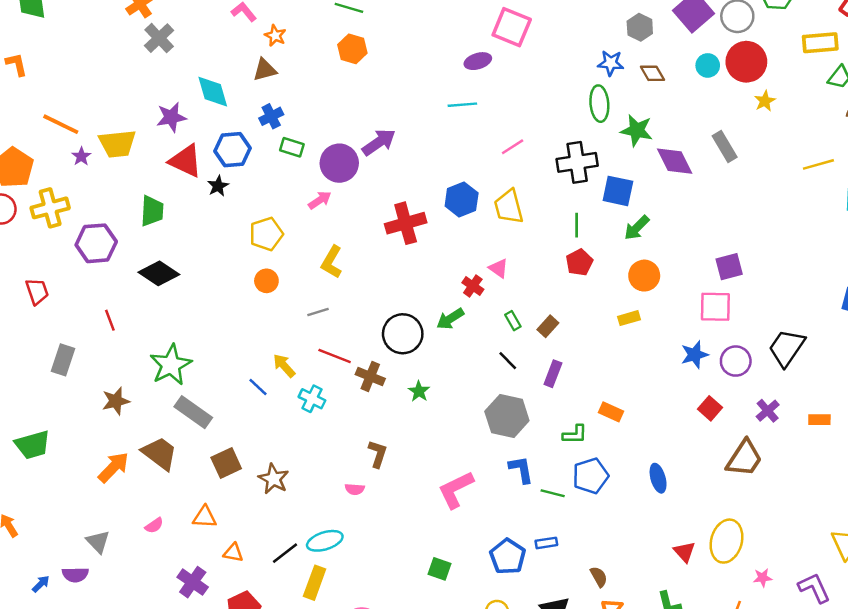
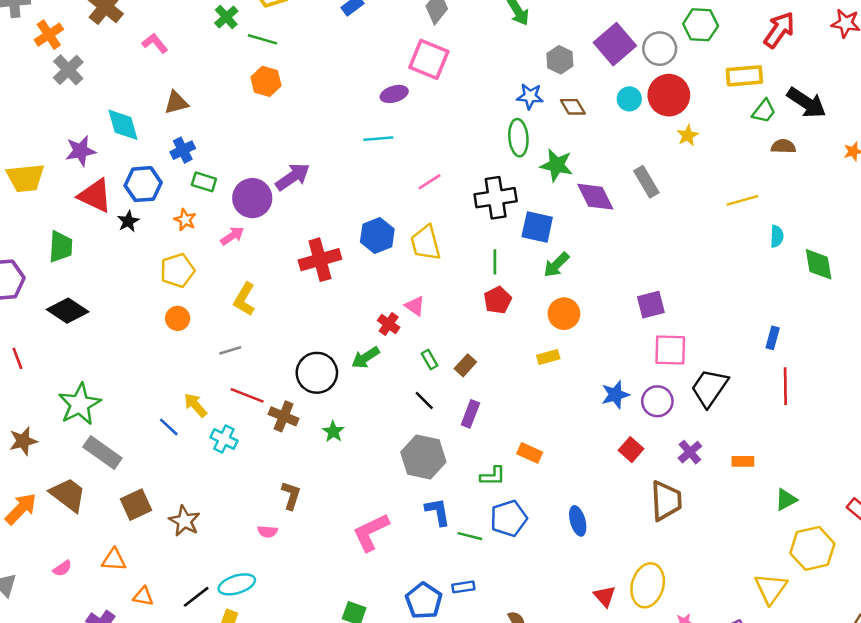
orange star: (275, 35) -> (185, 220), moved
pink square: (715, 307) -> (670, 350), moved
brown trapezoid: (744, 458) -> (666, 501), turned -36

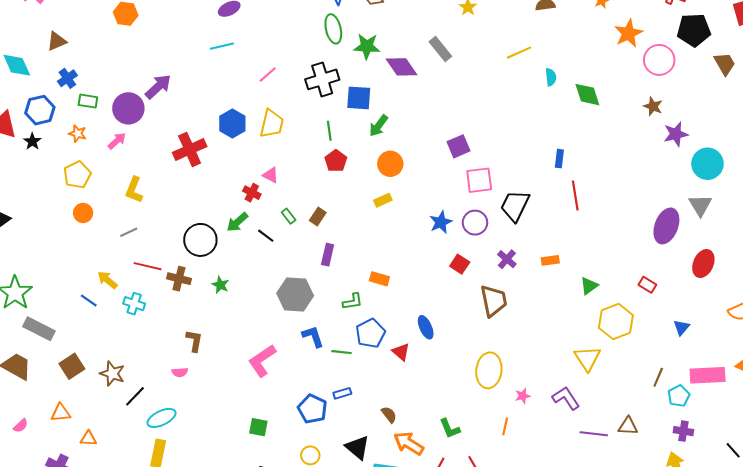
yellow trapezoid: (425, 243) -> (272, 124), turned -144
black line: (424, 400) -> (266, 236), moved
red triangle: (605, 596) -> (401, 352), moved
black line: (196, 597) -> (135, 396), moved

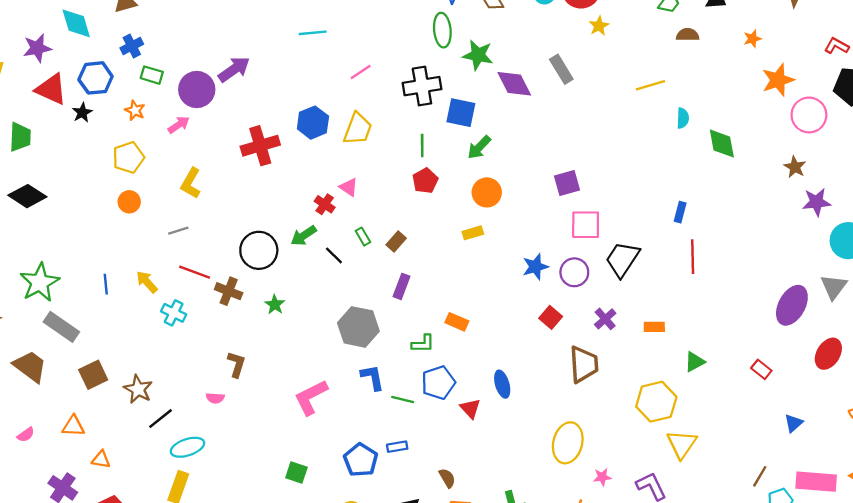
blue line: (89, 300) -> (106, 284), moved, turned 42
yellow hexagon: (616, 322) -> (656, 402), moved

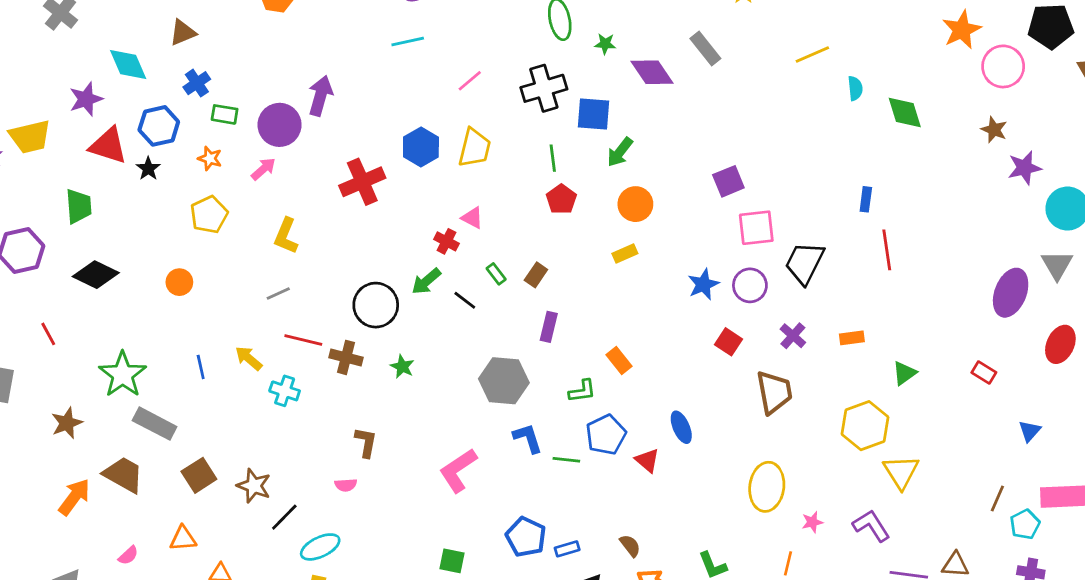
green star: (478, 55) -> (605, 44), size x0.6
purple arrow: (234, 69) -> (320, 96), turned -32
orange circle: (129, 202) -> (179, 282), moved
orange rectangle: (457, 322) -> (619, 361), turned 35
blue rectangle: (397, 447) -> (567, 549), moved

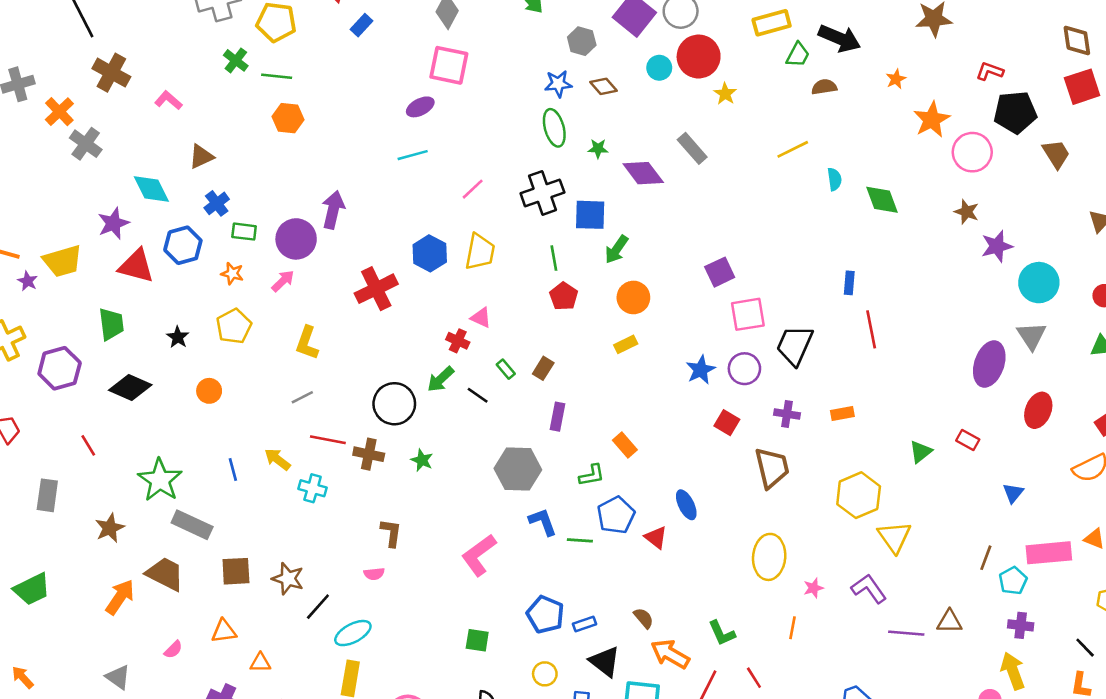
black star: (148, 169) -> (178, 337), moved
purple cross: (793, 336) -> (787, 414), turned -30
green triangle: (904, 373) -> (921, 452), moved
brown square: (199, 475) -> (236, 571), turned 32

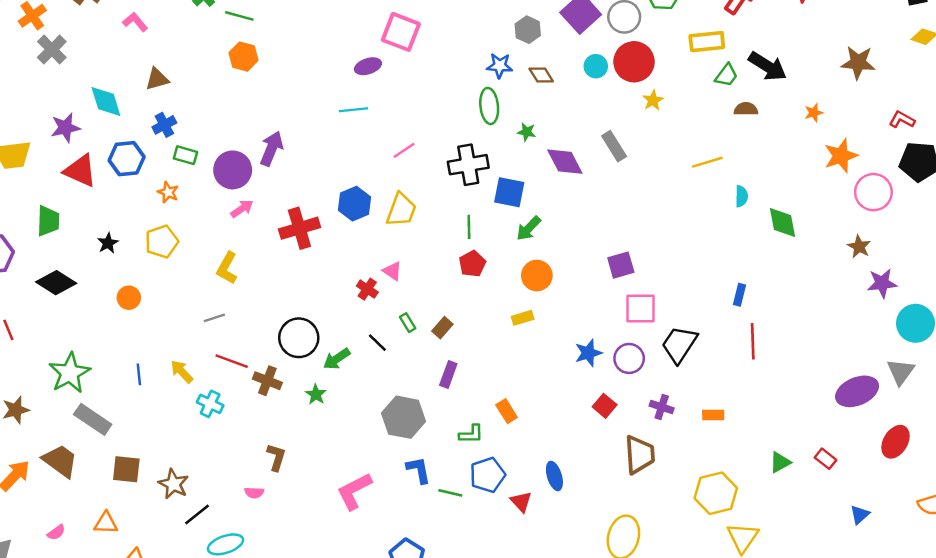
pink arrow: (283, 281) -> (242, 209), moved
purple ellipse: (989, 364) -> (857, 391), turned 39
green arrow: (441, 379) -> (337, 359), moved

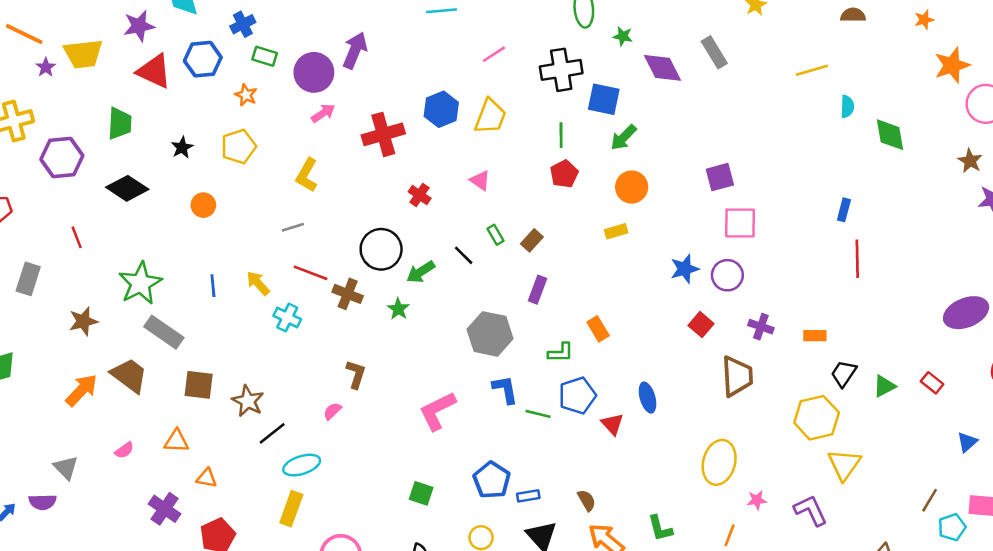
red cross: (367, 289) -> (420, 195), moved
black trapezoid: (679, 344) -> (844, 374), moved, size x0.7
pink semicircle: (254, 493) -> (332, 411), turned 132

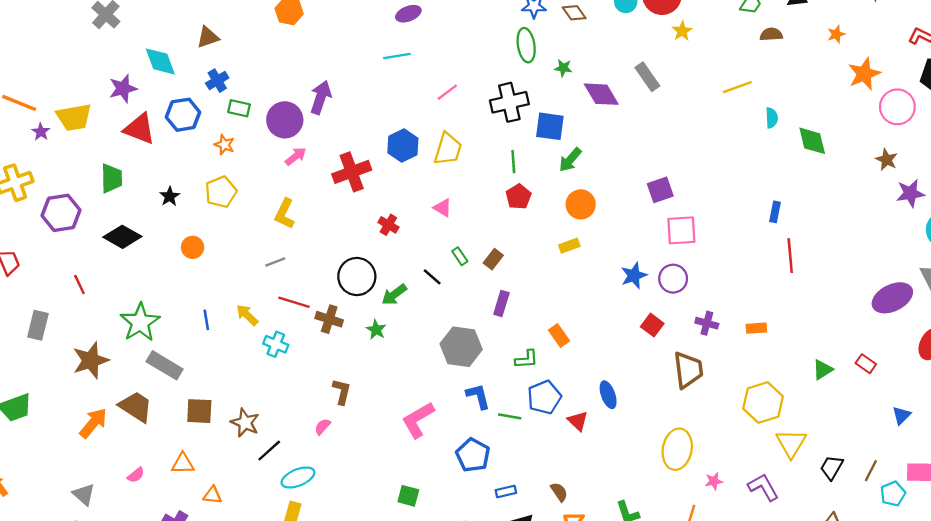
brown star: (83, 321) -> (91, 360), size x1.4
black trapezoid: (844, 374) -> (832, 467), moved
blue pentagon: (492, 480) -> (473, 455), moved

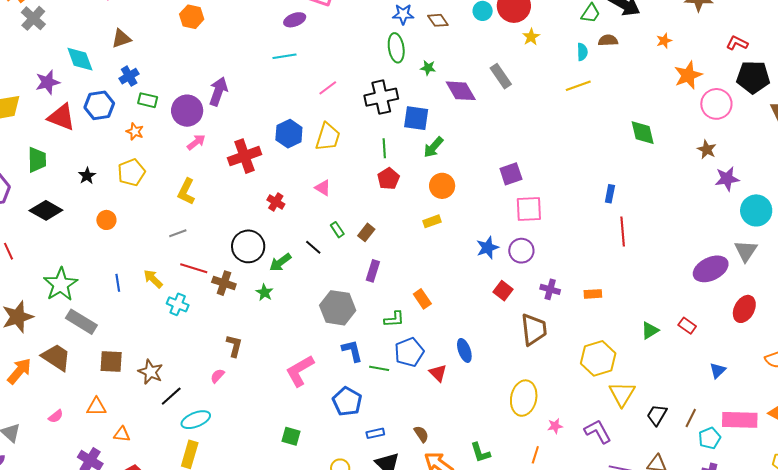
cyan semicircle: (772, 118) -> (582, 52), moved

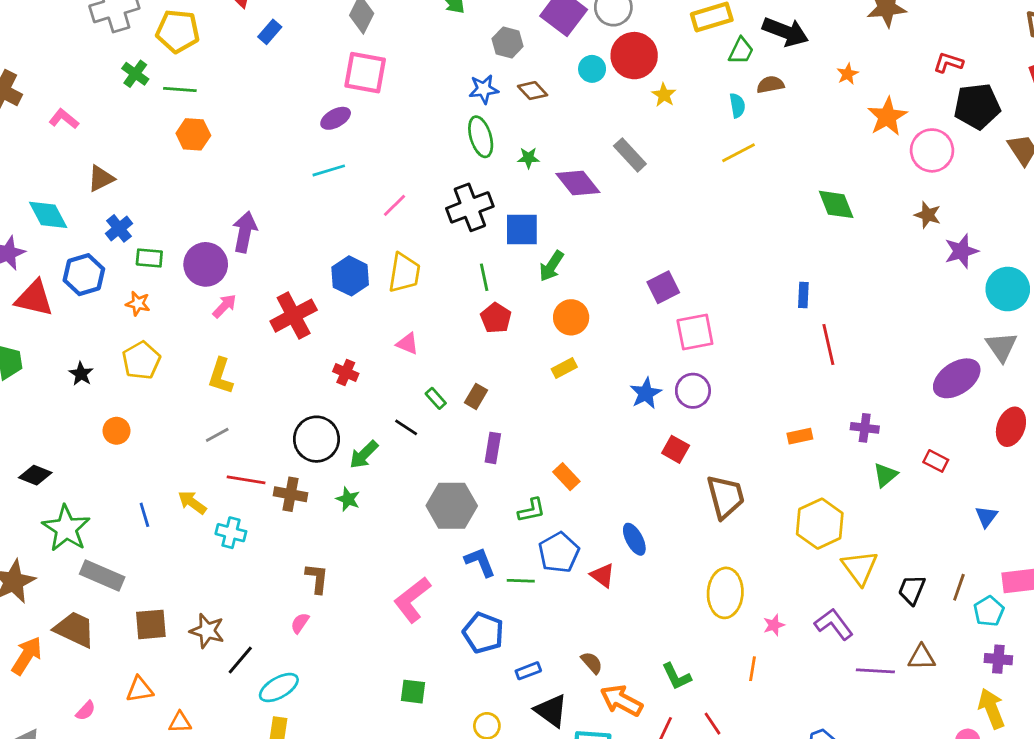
black diamond: (46, 210) -> (35, 475), moved, size x0.7
purple cross: (550, 289) -> (865, 428), moved

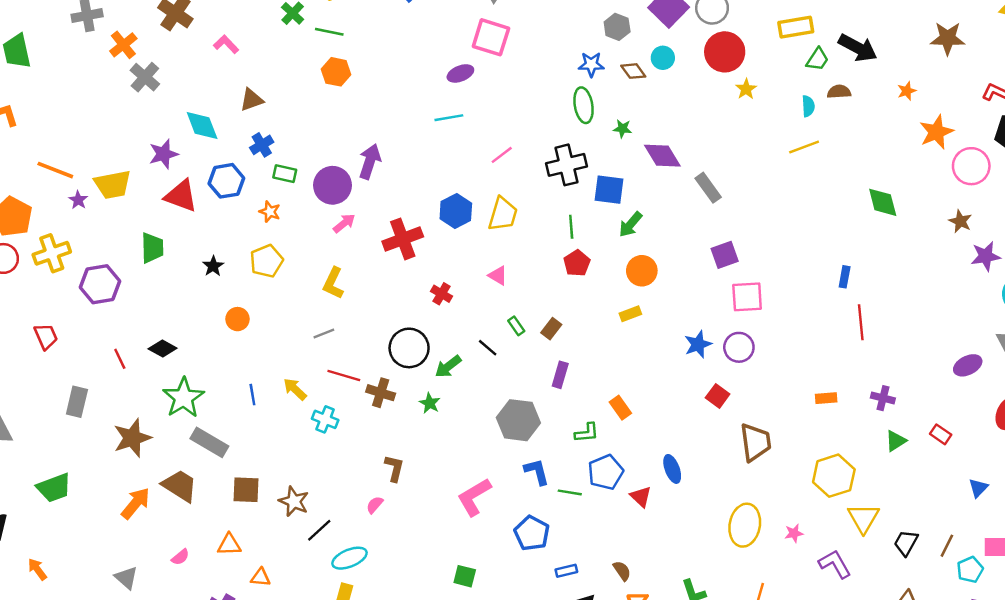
cyan circle: (592, 69) -> (663, 58), moved
gray rectangle: (630, 155) -> (708, 188), moved
purple ellipse: (957, 378) -> (968, 365), size x0.7
pink star: (774, 625) -> (794, 533), moved

